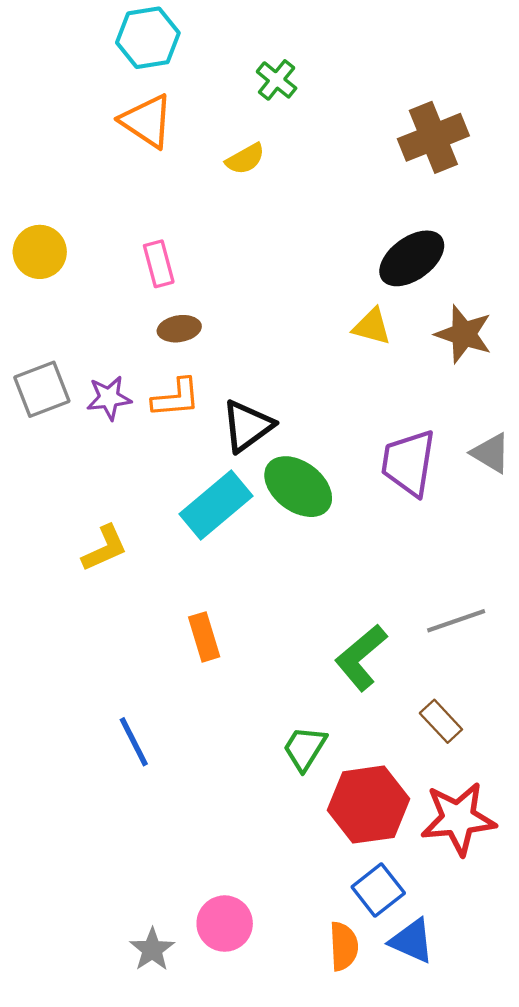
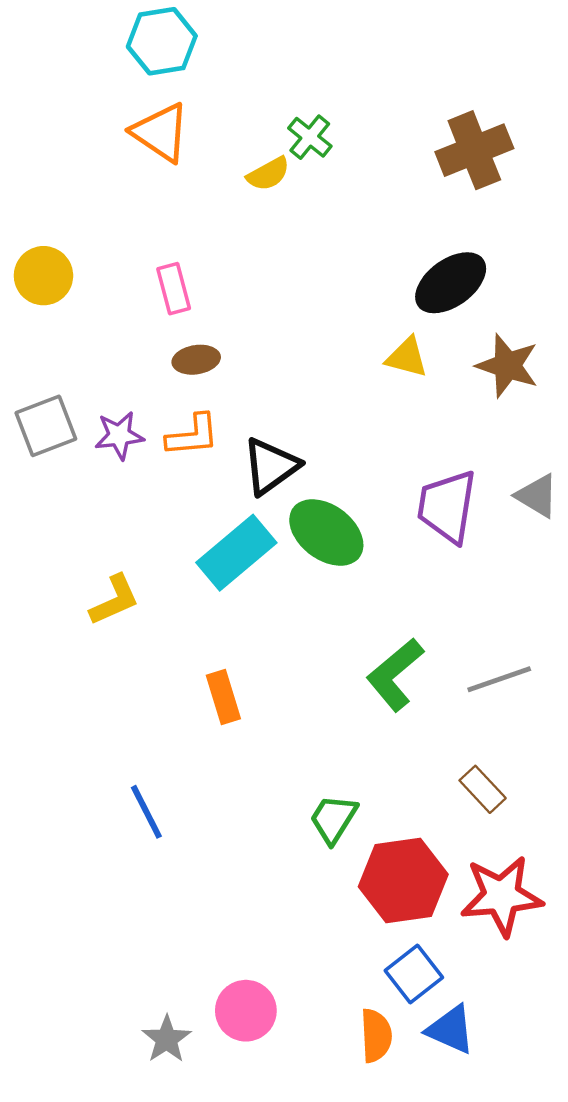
green cross: (277, 80) -> (310, 137), moved
green L-shape: (361, 657) -> (395, 675), moved

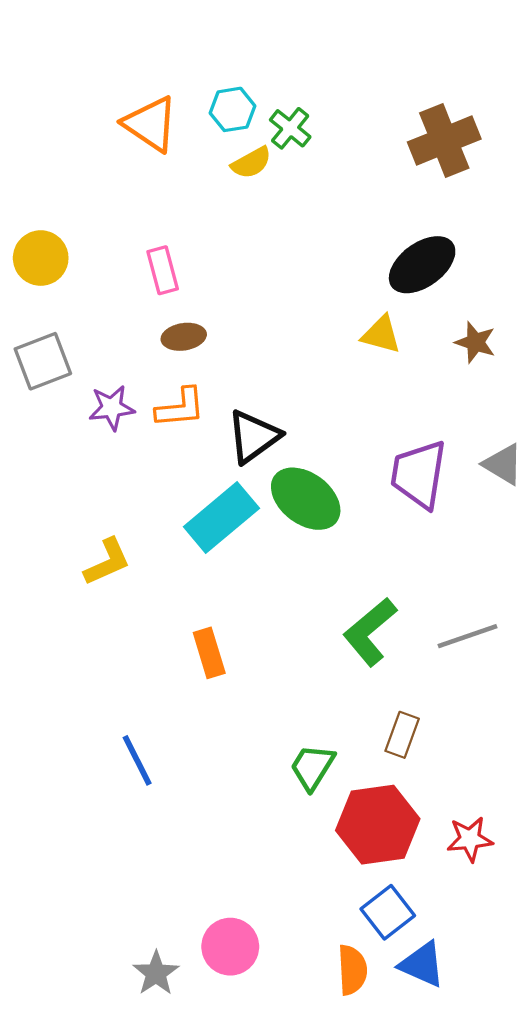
cyan hexagon: (162, 41) -> (232, 109), moved, size x0.7
brown star: (507, 366) -> (475, 342), size x0.7
gray square: (46, 426) -> (43, 361), moved
brown rectangle: (483, 789) -> (402, 735), moved, turned 63
red star: (502, 896) -> (470, 839), size x0.6

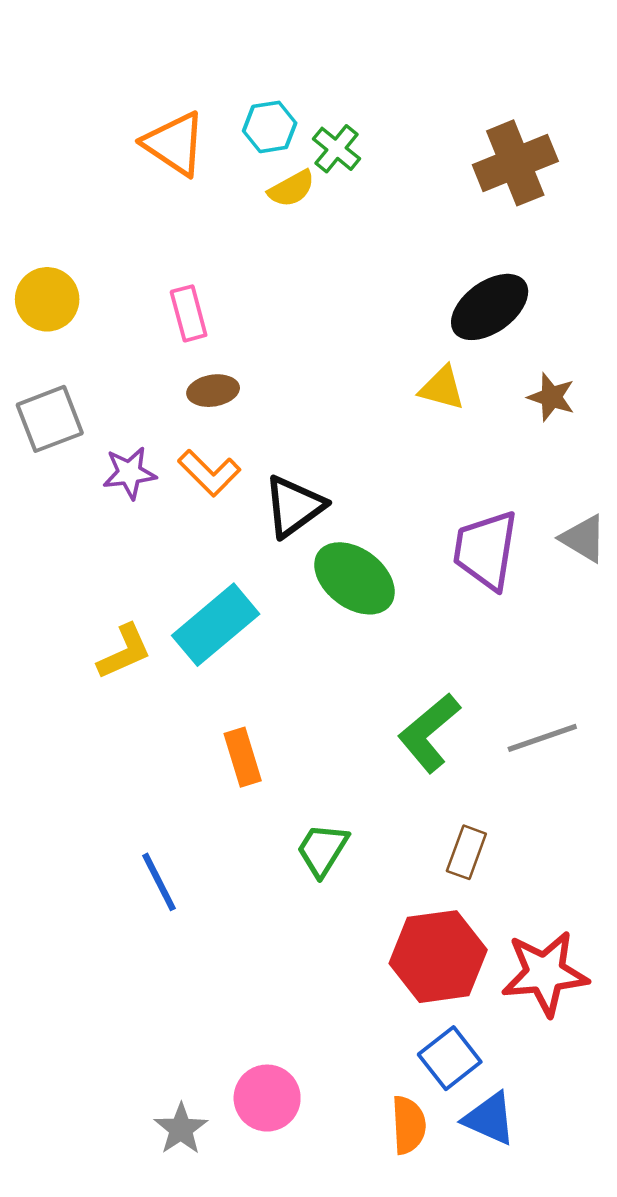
orange L-shape: (180, 408) -> (209, 473), turned 50
cyan rectangle: (221, 518) -> (216, 625), moved
green trapezoid: (312, 767) -> (322, 850), moved
red star: (470, 839) -> (545, 973), size x1.6

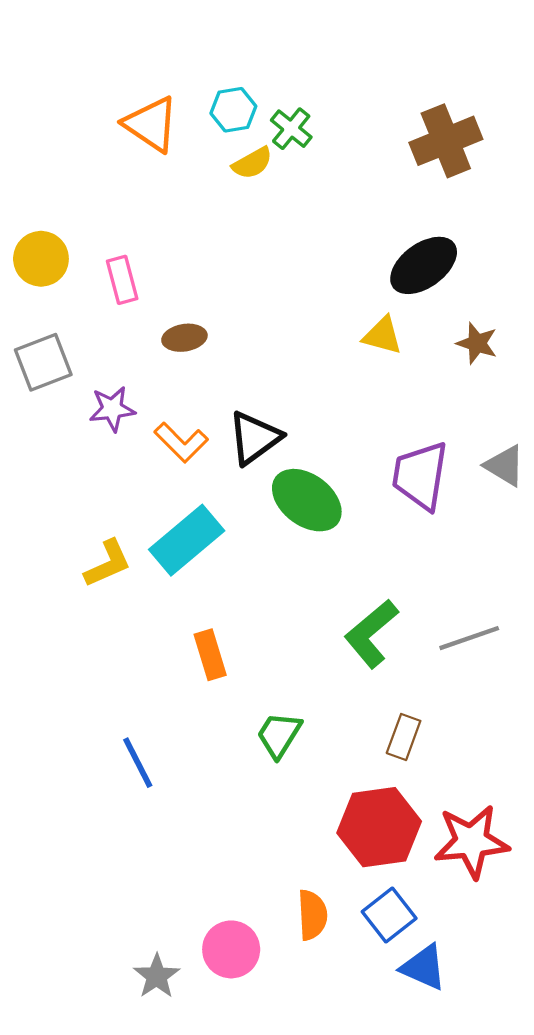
pink rectangle: (189, 313) -> (122, 280), moved
orange L-shape: (209, 473) -> (181, 442), moved
orange semicircle: (409, 1125) -> (312, 915), moved

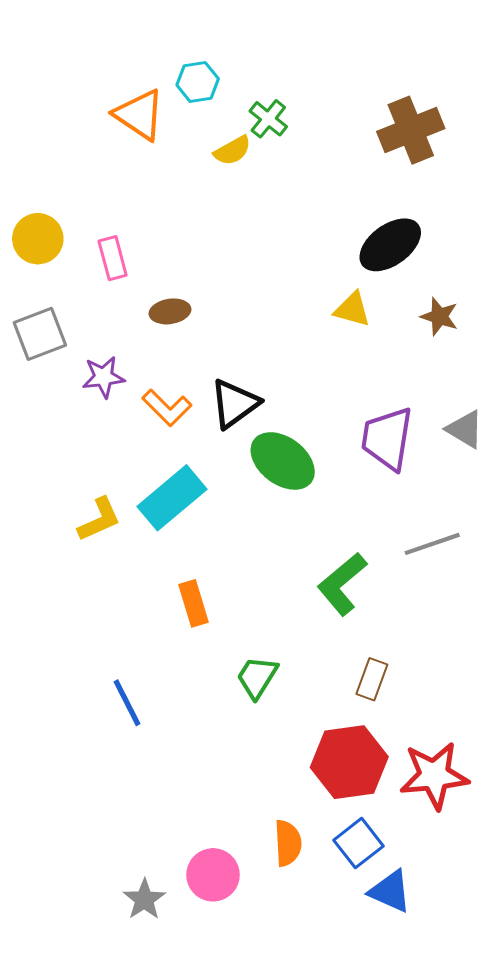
cyan hexagon: (233, 110) -> (198, 82), moved
gray line: (469, 638) -> (432, 544), moved

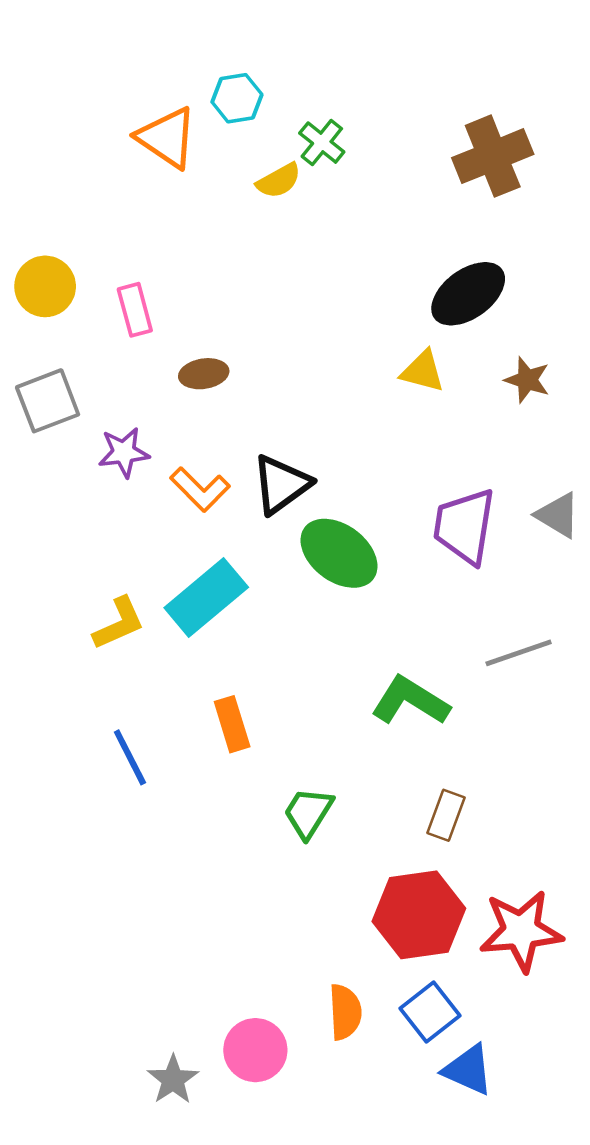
green L-shape: (342, 584) -> (410, 701), turned 72
blue line: (127, 703) -> (130, 757), moved

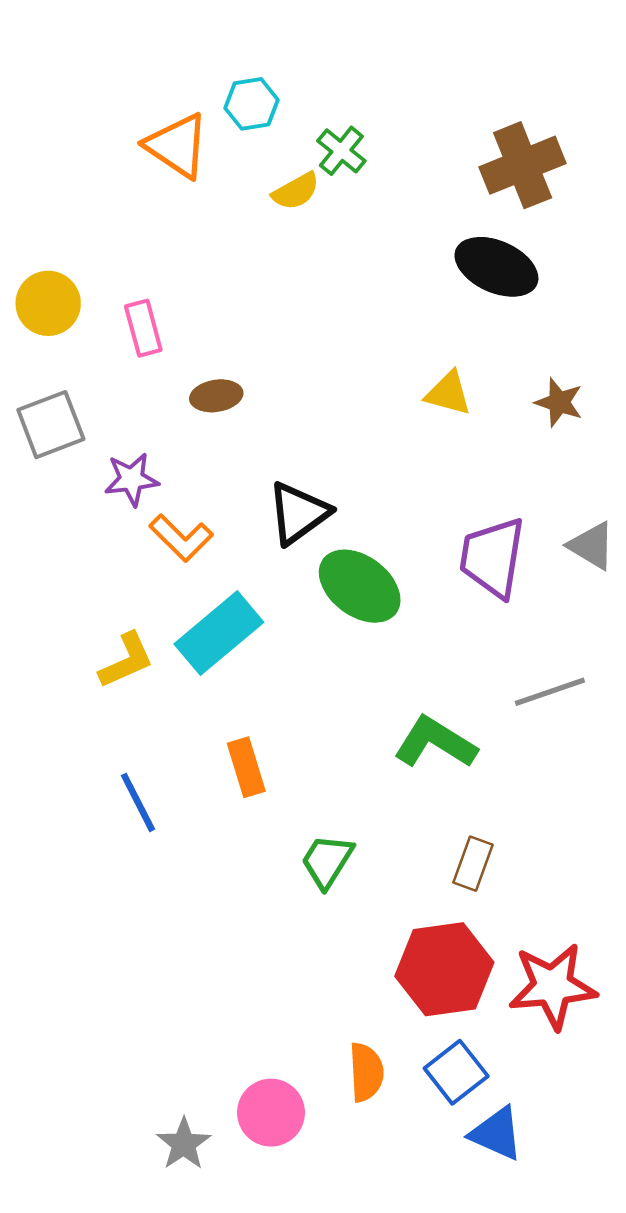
black ellipse: (468, 294) -> (496, 267), moved, turned 60
orange L-shape: (200, 489) -> (181, 538), moved

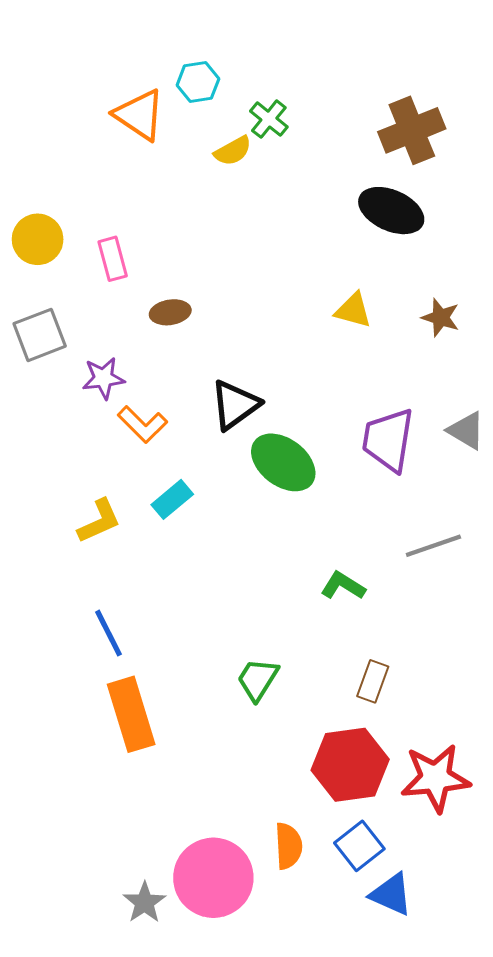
cyan rectangle: (219, 633) -> (172, 499), size x0.6
green L-shape: (435, 743) -> (343, 586), size x0.7
orange rectangle: (246, 767) -> (131, 714), moved, size x1.6
pink circle: (271, 1113) -> (213, 878), size x1.5

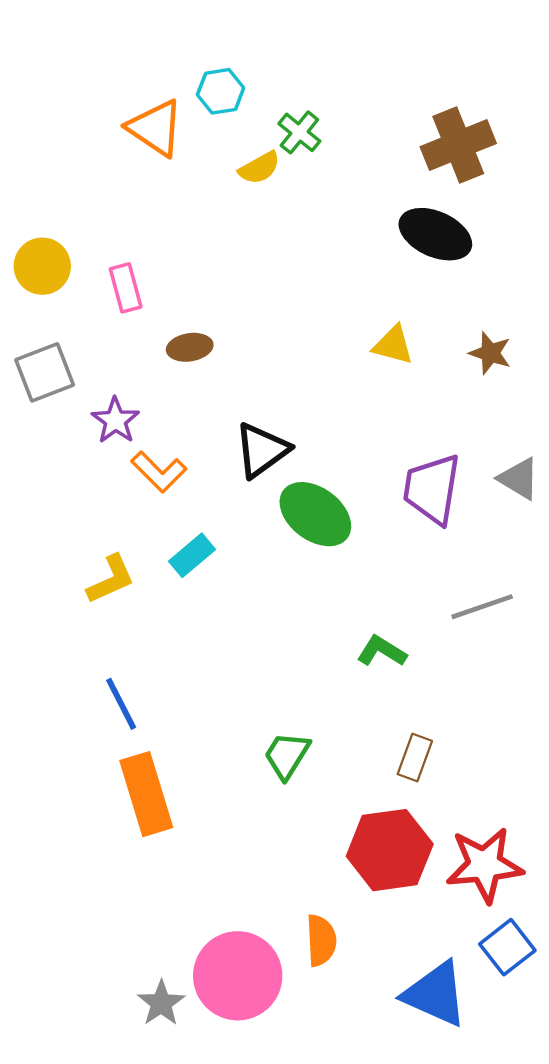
purple star: (103, 378) -> (115, 420), turned -30
blue square: (359, 846) -> (507, 947), moved
blue triangle: (391, 894) -> (435, 994), size x1.4

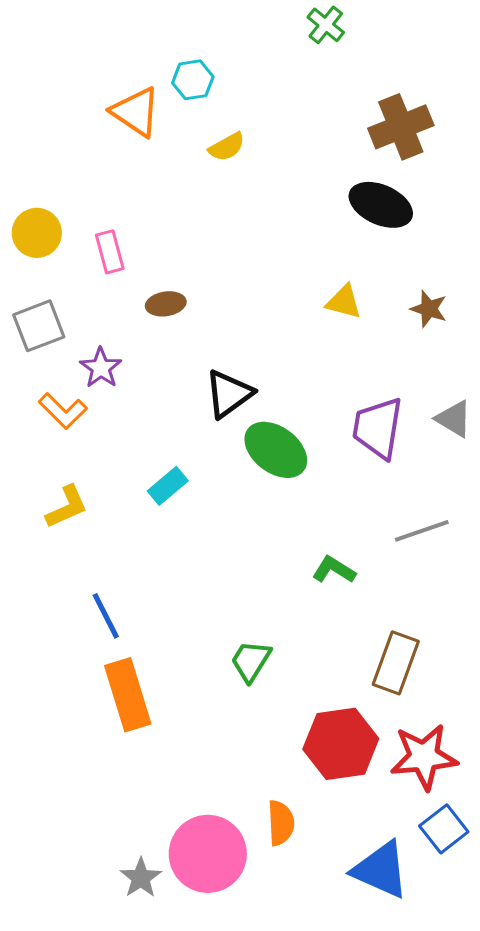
green cross: (299, 132) -> (326, 25), moved
orange L-shape: (159, 472) -> (63, 411), moved
yellow L-shape: (111, 579) -> (67, 507), moved
brown rectangle: (415, 758) -> (396, 663), moved, size x1.5

